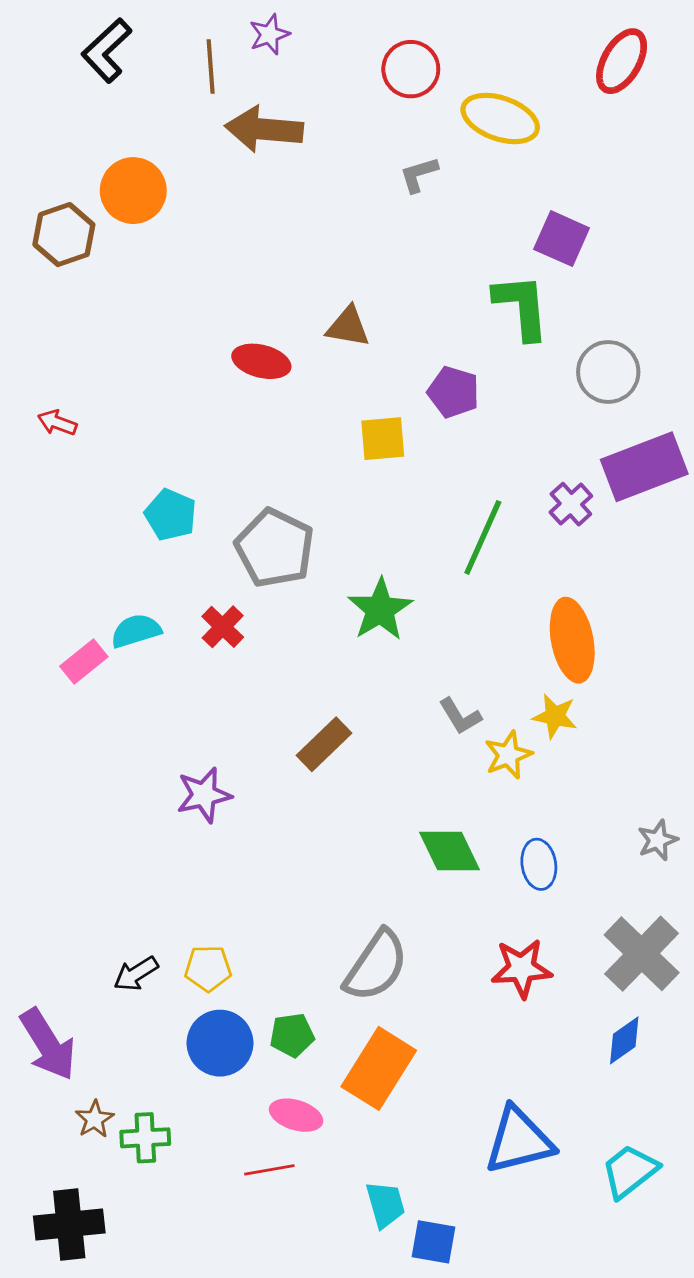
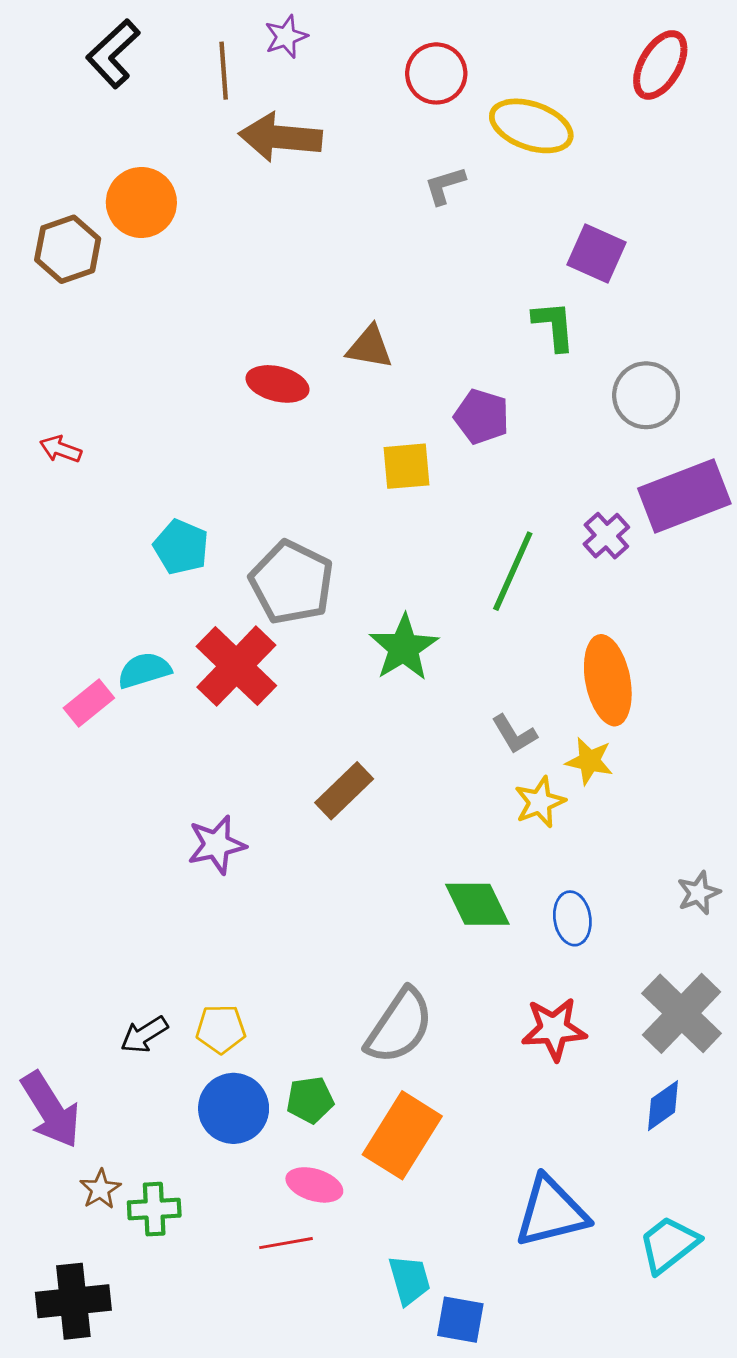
green L-shape: (522, 307) -> (554, 326), size x0.7
red cross: (223, 627) -> (236, 666), size x1.8
gray L-shape: (460, 716) -> (514, 734), moved

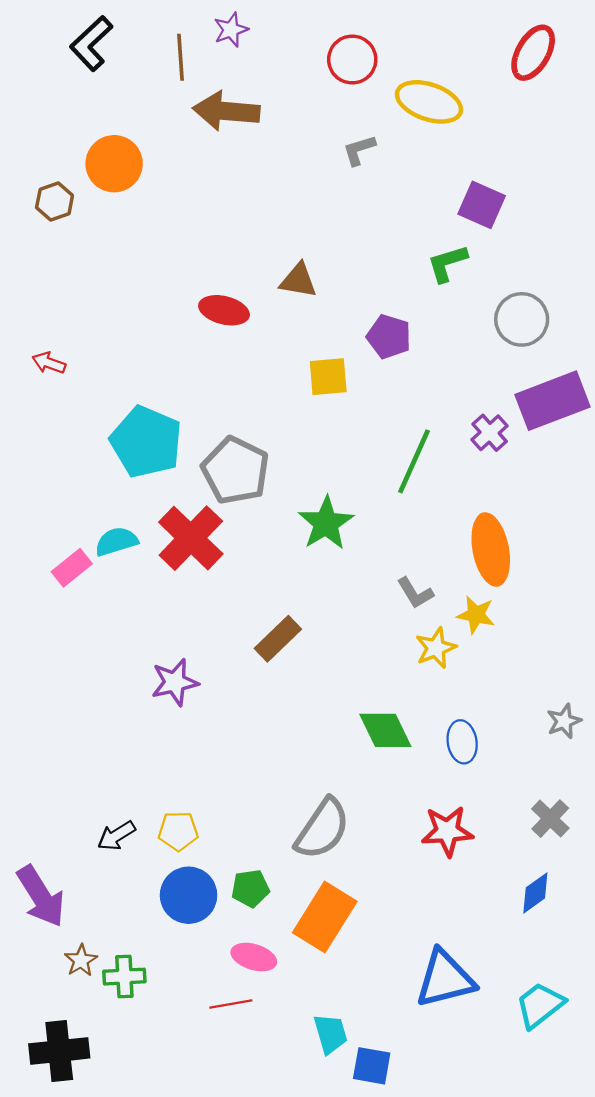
brown hexagon: (68, 249) -> (55, 201), size x0.7
green L-shape: (554, 326) -> (447, 263), turned -102
cyan pentagon: (181, 547) -> (146, 442), size x1.6
gray cross: (682, 1013) -> (550, 819), size x0.6

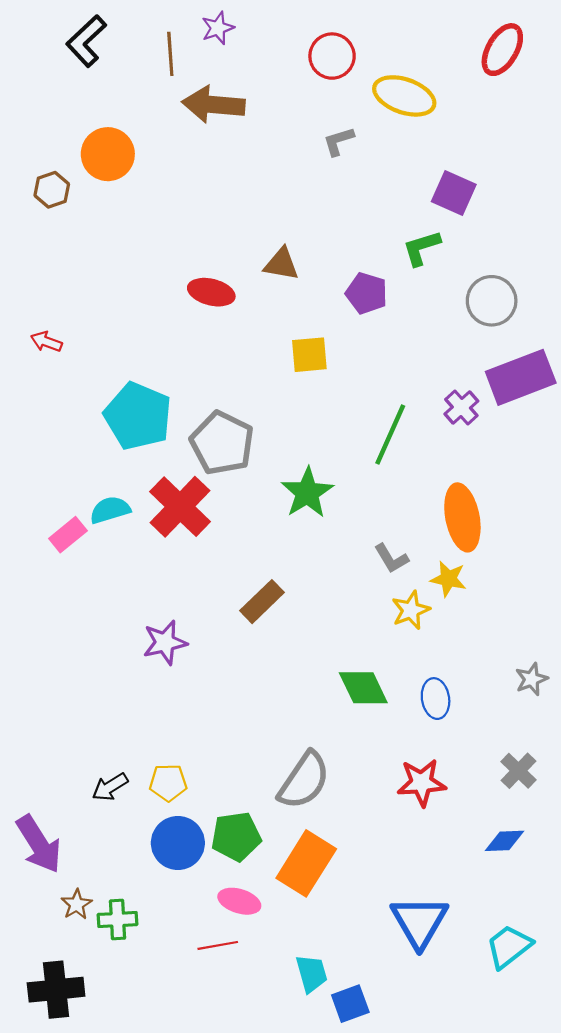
purple pentagon: (389, 337) -> (367, 293), moved
green pentagon: (250, 888) -> (236, 837), size x1.4
blue diamond: (535, 893) -> (505, 841), turned 33
blue triangle: (445, 979) -> (419, 922), turned -46
blue square: (372, 1066) -> (350, 1004), turned -30

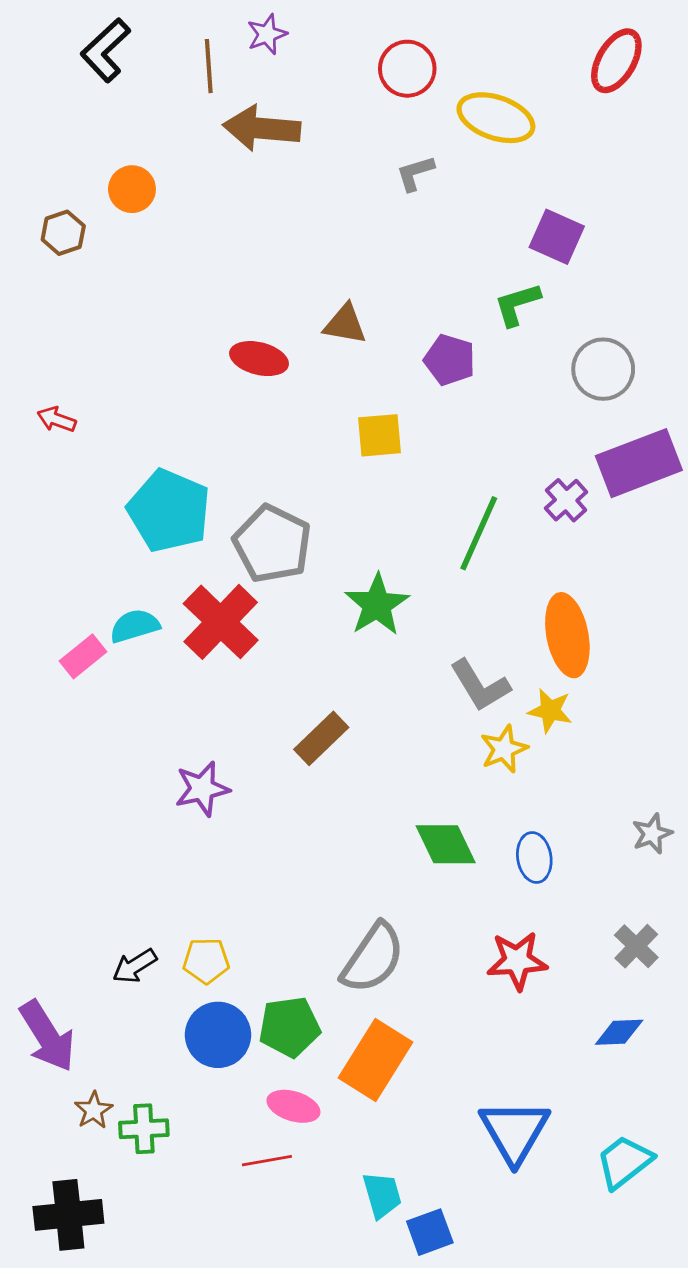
orange circle: (108, 154) -> (132, 189), size x0.7
gray L-shape: (391, 558) -> (480, 685), size x1.4

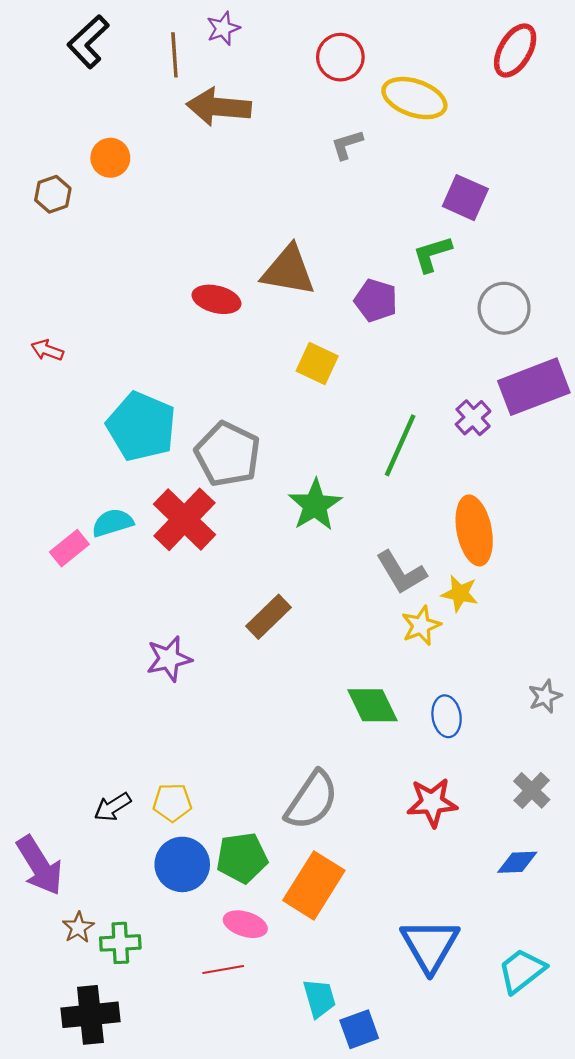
brown triangle: (345, 324) -> (288, 271), size x1.5
yellow square: (379, 435) -> (317, 363), turned 30
black cross: (68, 1215) -> (90, 1015), moved

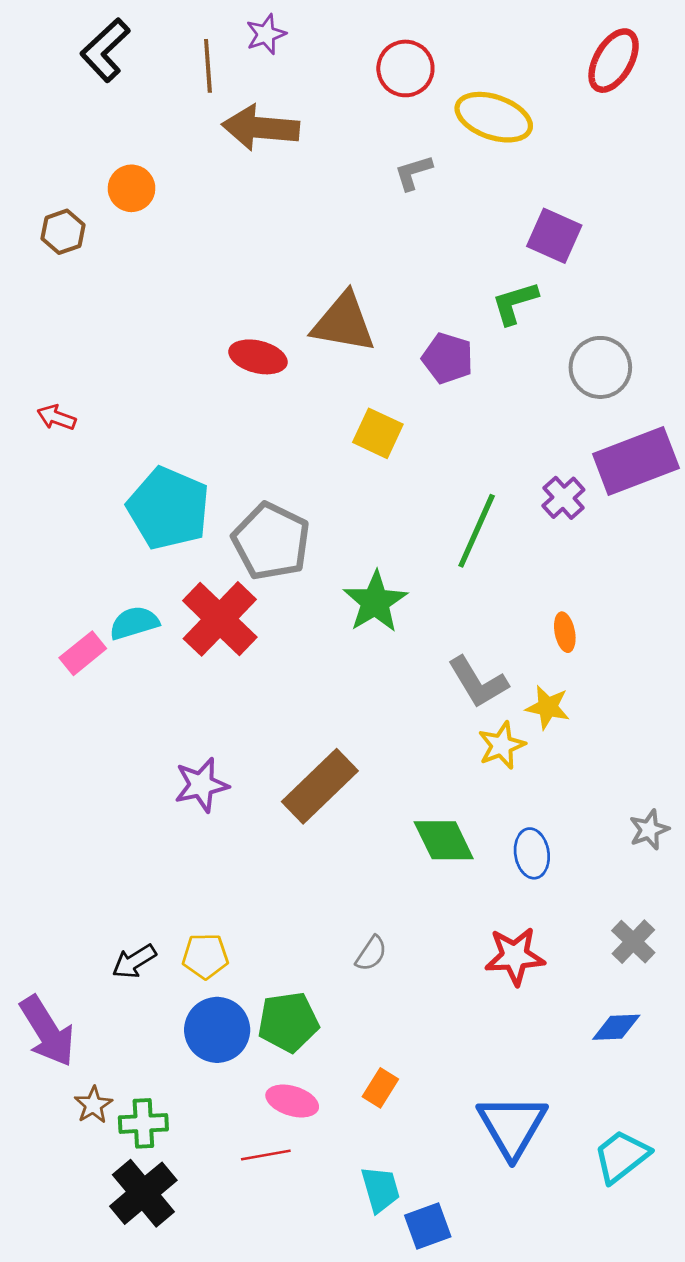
orange ellipse: (474, 530) -> (565, 632), size x0.5
brown rectangle: (268, 617) -> (320, 786), moved, size x1.4
gray semicircle: (312, 800) -> (371, 953), size x0.5
orange rectangle: (314, 885) -> (380, 1088), moved, size x0.5
black cross: (90, 1015) -> (143, 1193), moved, turned -34

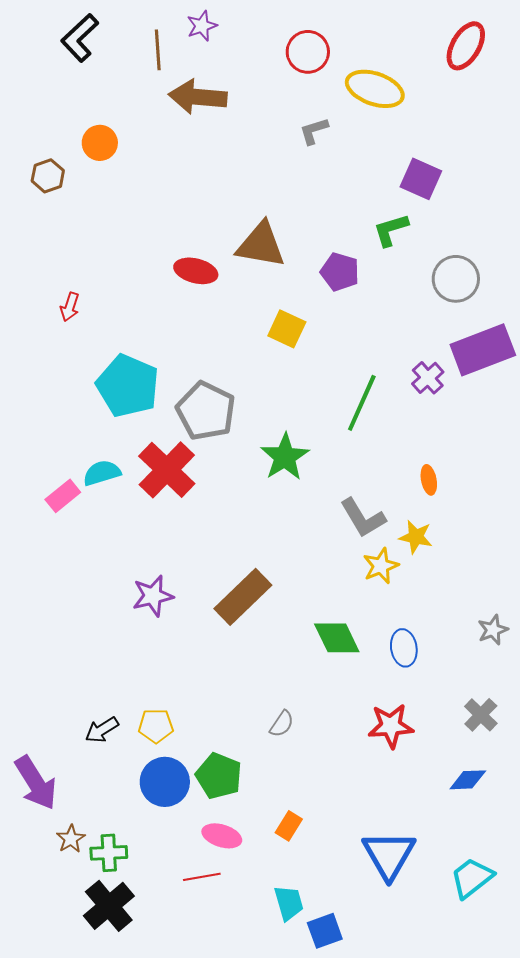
red arrow: (56, 417) -> (70, 307), moved, turned -92
green pentagon: (288, 1022) -> (219, 776), turned 30

